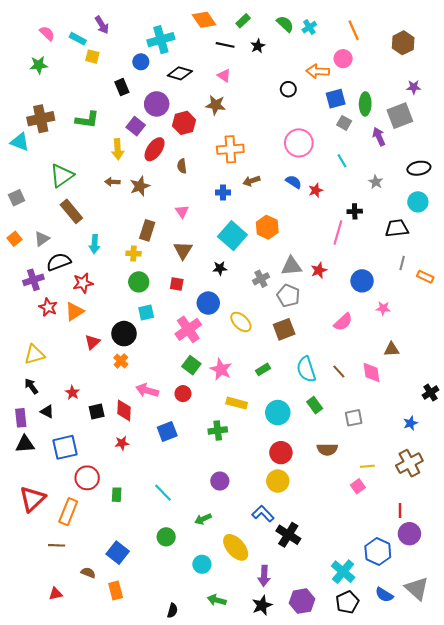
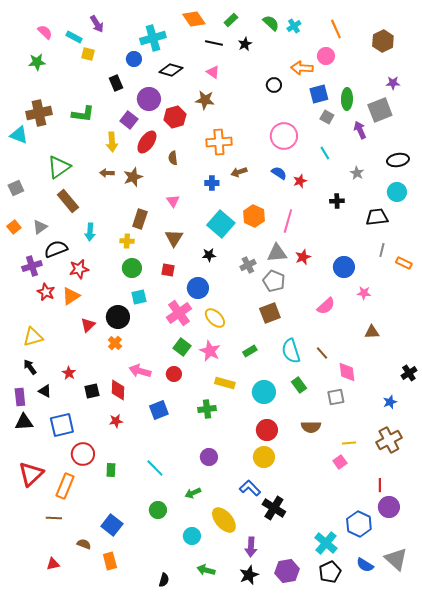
pink line: (338, 232) -> (288, 221), moved
yellow ellipse: (241, 322) -> (215, 318), moved
pink diamond: (372, 373) -> (347, 372), moved

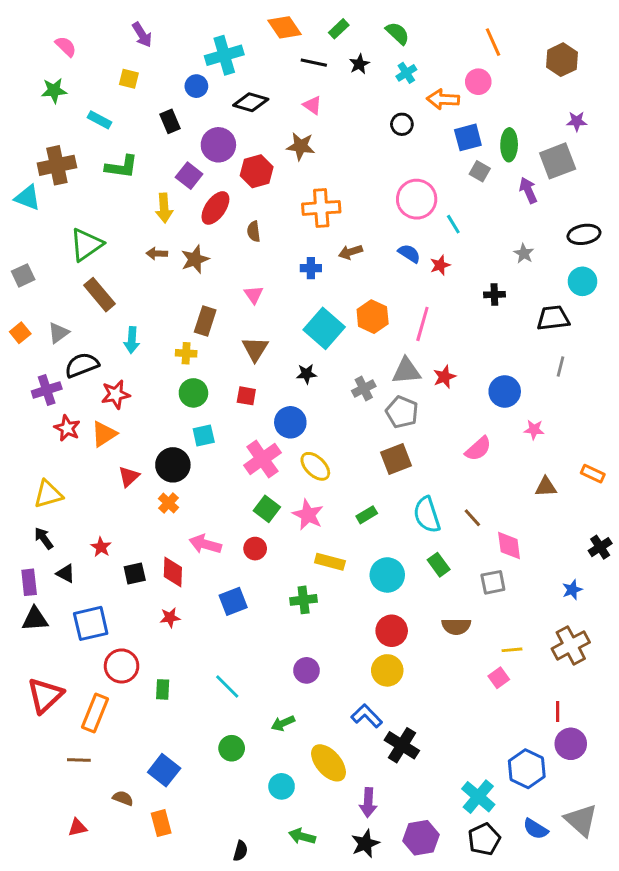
cyan cross: (294, 26) -> (406, 73), moved
cyan rectangle: (74, 37) -> (99, 120), moved
cyan line: (325, 153) -> (453, 224), moved
orange rectangle: (404, 263) -> (593, 474), moved

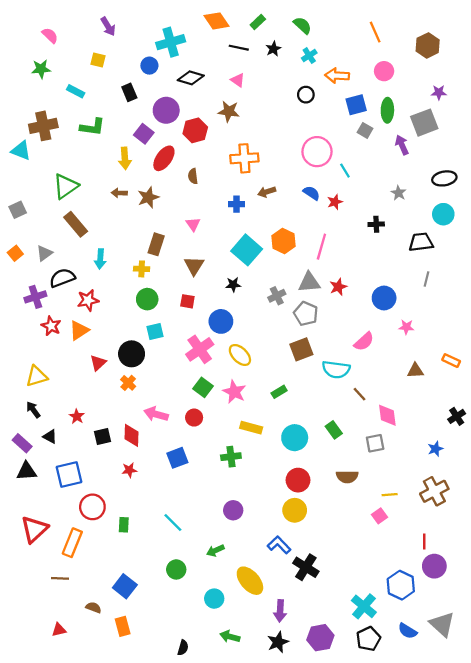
pink circle: (478, 82) -> (384, 71), moved
cyan semicircle: (427, 515) -> (336, 369), moved, turned -64
purple rectangle: (29, 582) -> (22, 443), turned -42

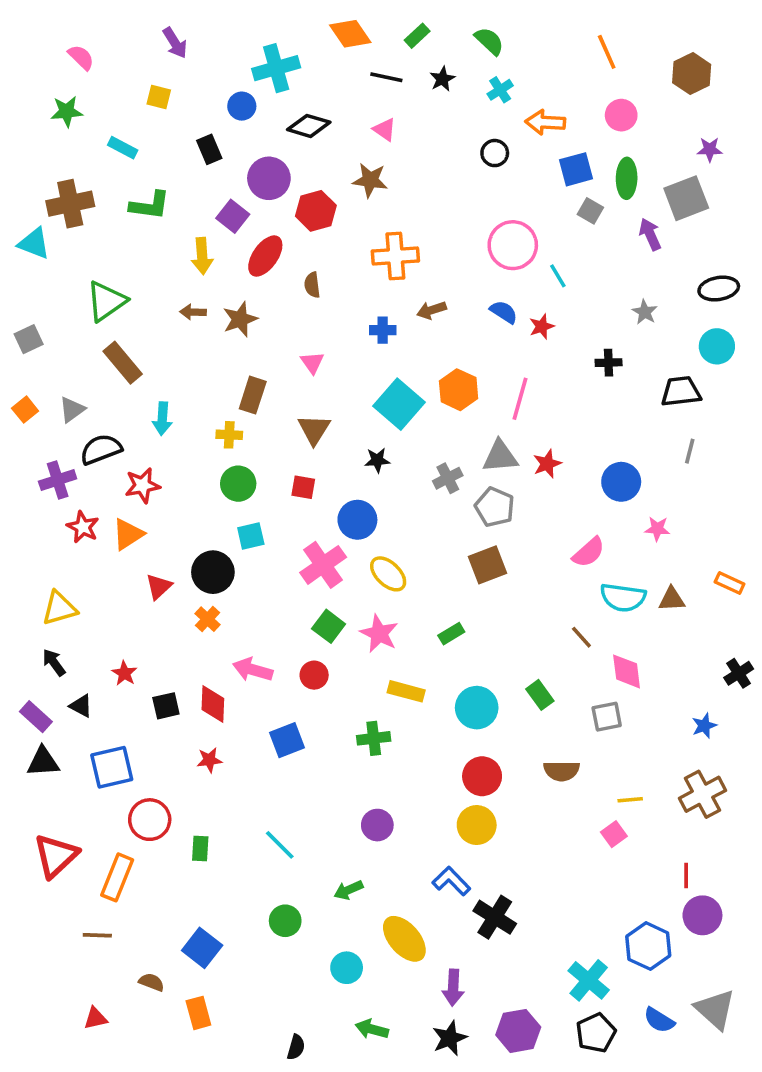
cyan semicircle: (336, 369) -> (623, 597), moved

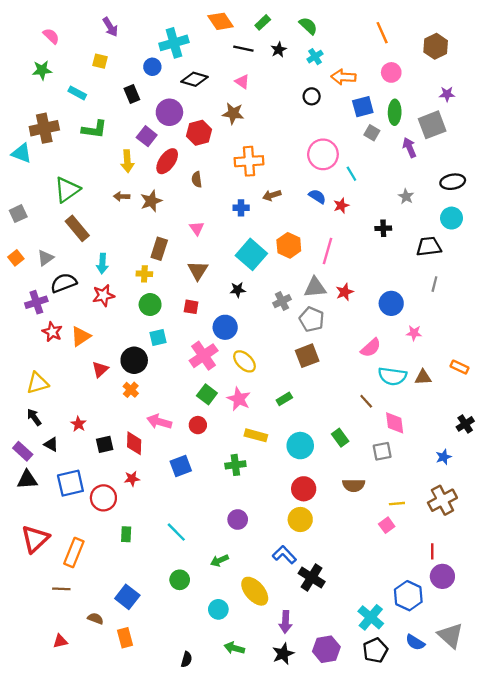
red star: (142, 485) -> (103, 295), moved
red circle: (150, 820) -> (103, 498), moved

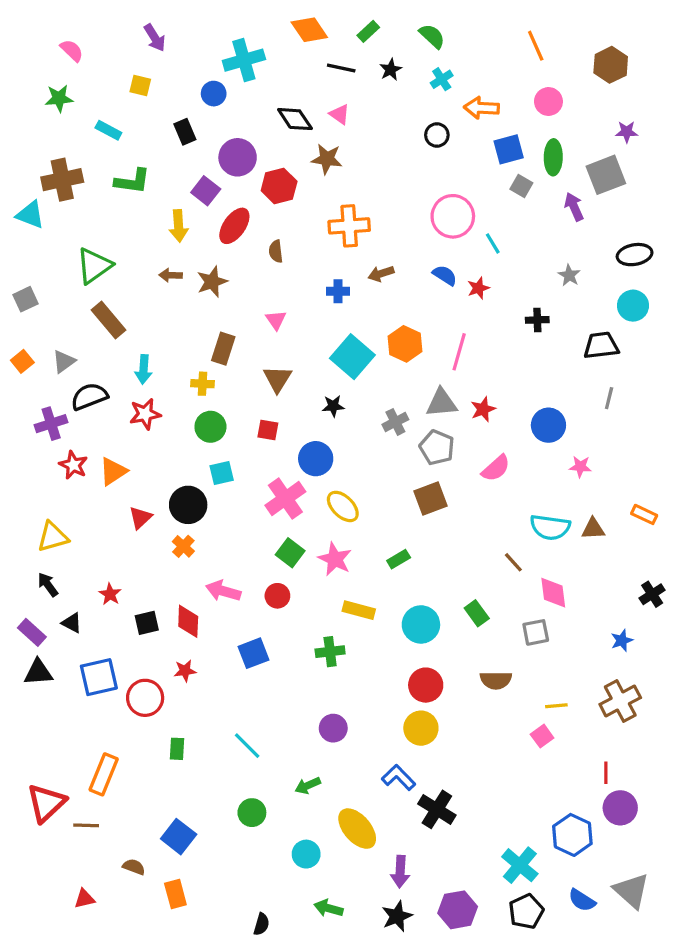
black diamond: (194, 79) -> (295, 119), moved, turned 40
pink semicircle: (371, 348) -> (496, 468), moved
red triangle: (35, 539) -> (46, 803), moved

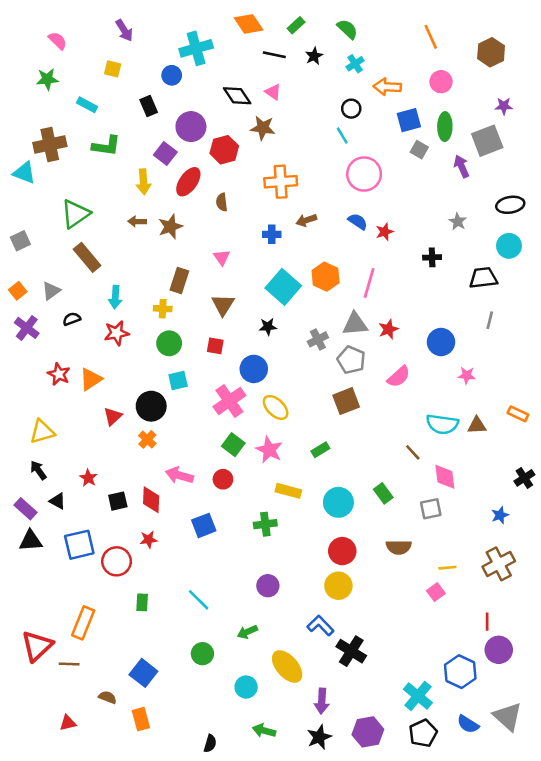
cyan line: (493, 243) -> (342, 136), moved
black semicircle: (89, 396) -> (72, 319), size x0.6
purple cross: (51, 424) -> (27, 328), moved, turned -35

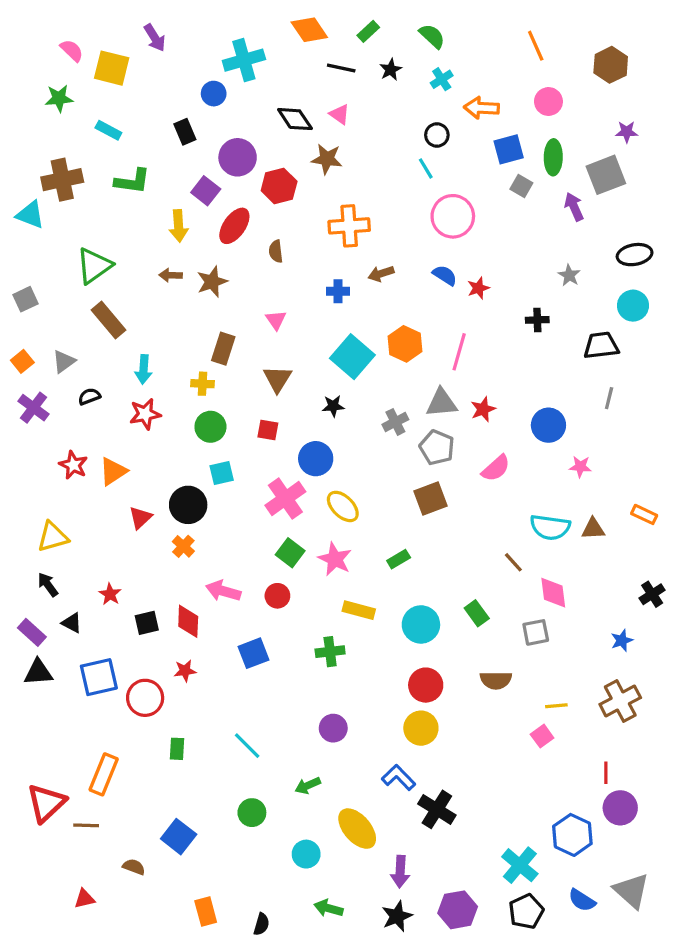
yellow square: (113, 69) -> (112, 68), moved, size x1.6
orange rectangle: (141, 719) -> (206, 911), moved

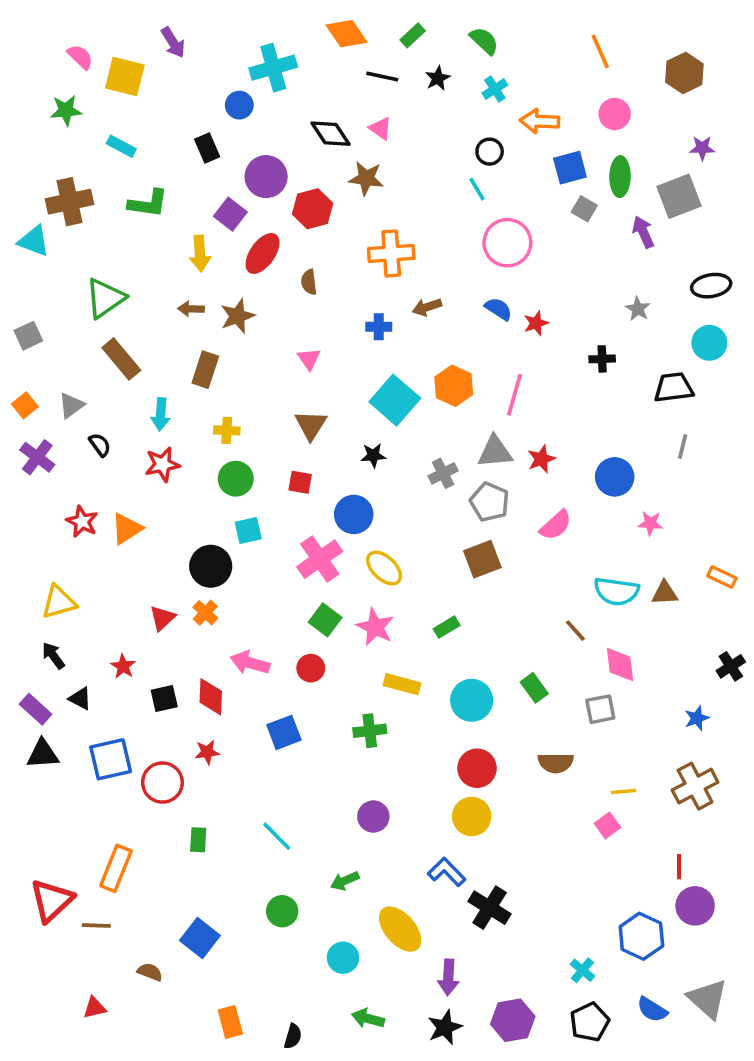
brown rectangle: (223, 349) -> (205, 370), moved
black semicircle: (89, 396) -> (100, 445), turned 75
red triangle: (140, 518) -> (162, 618), moved
cyan cross: (520, 865) -> (582, 970), size x0.6

